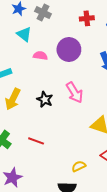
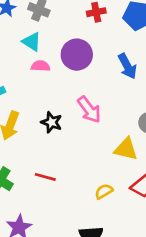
cyan triangle: (24, 34) -> (32, 42), moved
yellow semicircle: (79, 166) -> (104, 191), moved

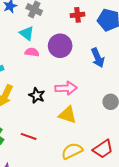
pink arrow: (89, 110) -> (66, 88), turned -60
yellow triangle: (126, 149) -> (67, 115), moved
yellow semicircle: (104, 191) -> (72, 151), size x1.5

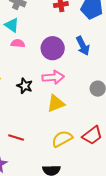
purple circle: (60, 46) -> (53, 48), moved
yellow triangle: (67, 115) -> (56, 103), turned -36
red line: (29, 136) -> (16, 137), moved

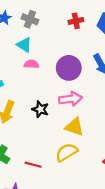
yellow triangle: (56, 103) -> (74, 127), turned 42
yellow semicircle: (62, 139) -> (67, 152), moved

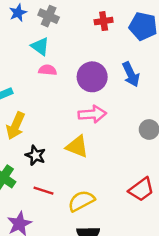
black star: (40, 109) -> (35, 155), moved
yellow triangle: (74, 127) -> (77, 147), moved
yellow semicircle: (67, 152) -> (81, 201), moved

